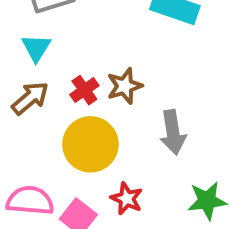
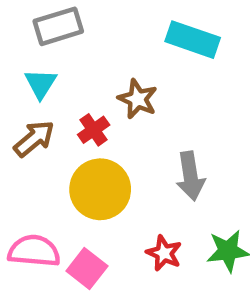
brown star: (125, 86) -> (138, 99), moved, turned -30
red star: (127, 199) -> (164, 253), moved

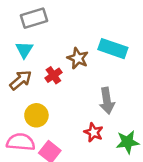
cyan rectangle: (193, 40) -> (113, 49), moved
yellow circle: (100, 189) -> (36, 115), moved, size x0.7
red star: (164, 253) -> (94, 132), moved

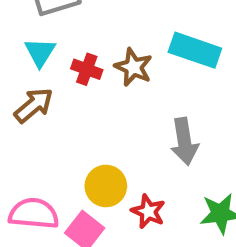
red cross: (53, 75) -> (87, 69), moved, turned -35
yellow circle: (36, 115) -> (106, 186), moved
red star: (94, 132) -> (148, 211), moved

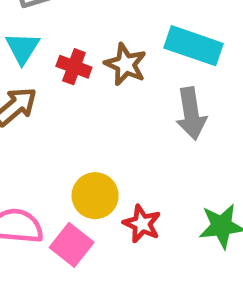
gray arrow: (184, 141) -> (191, 114), moved

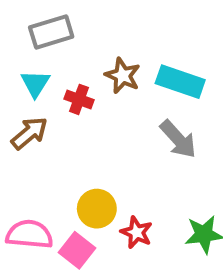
brown star: (126, 64) -> (123, 76), moved
gray arrow: (191, 114) -> (178, 139), turned -33

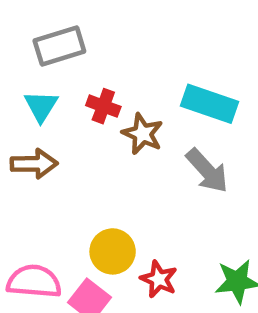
brown star: (123, 76) -> (143, 134), moved
red cross: (79, 99) -> (103, 106), moved
brown arrow: (29, 133) -> (34, 164), turned 39

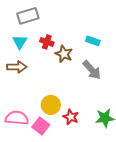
cyan rectangle: (209, 104) -> (93, 41), size x0.6

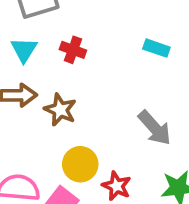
brown star: (64, 54) -> (60, 110), moved
gray arrow: (92, 70) -> (155, 128), moved

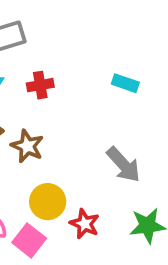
red cross: (73, 50) -> (40, 85), turned -30

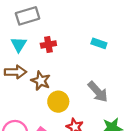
yellow circle: (48, 202) -> (58, 102), moved

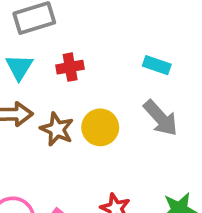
gray arrow: (98, 92) -> (161, 118), moved
yellow circle: (58, 102) -> (100, 127), moved

